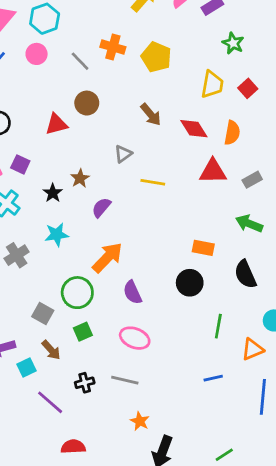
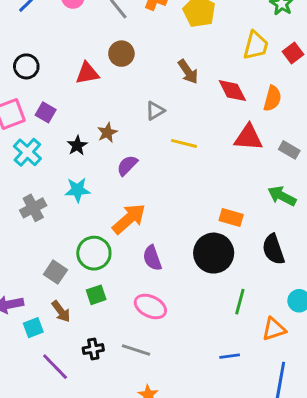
gray rectangle: (252, 180) -> (289, 150), turned 54
black circle: (190, 283) -> (214, 253), size x1.4

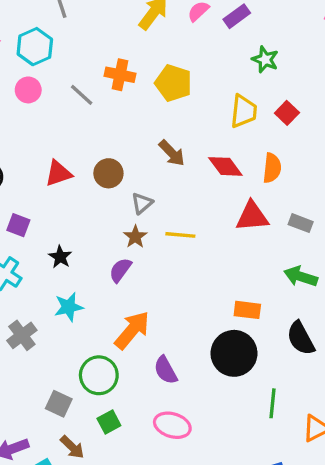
brown circle: (121, 54) -> (108, 173), moved
brown star: (107, 133) -> (135, 237), moved

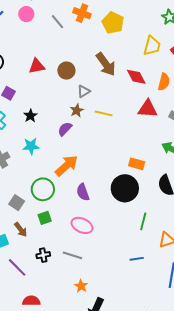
brown arrow: (172, 153) -> (106, 64), size x1.4

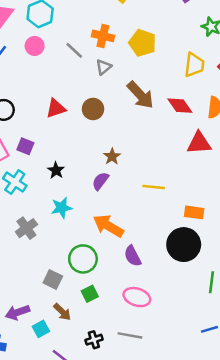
gray triangle: (84, 91) -> (104, 67), moved
yellow line: (104, 113) -> (154, 187), moved
orange arrow: (67, 166) -> (108, 226), turned -100

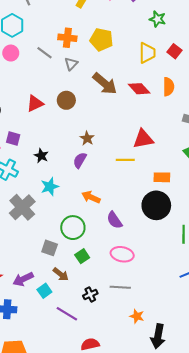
red triangle: (199, 143) -> (143, 139), moved
orange arrow: (108, 226) -> (91, 197), size x0.7
gray cross: (26, 228) -> (22, 207), size x1.4

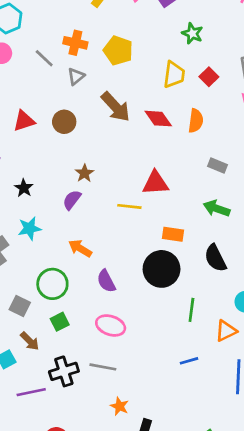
black cross: (90, 295) -> (64, 371), size x1.5
purple line: (67, 314) -> (31, 392), turned -50

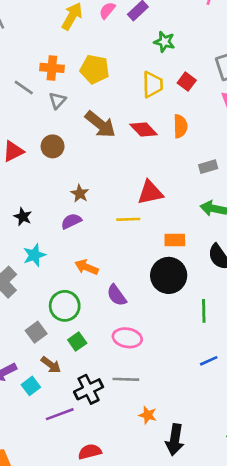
gray rectangle: (218, 166) -> (208, 167), turned -30
purple semicircle: (72, 200) -> (71, 221), turned 36
gray square: (20, 306) -> (36, 332), turned 36

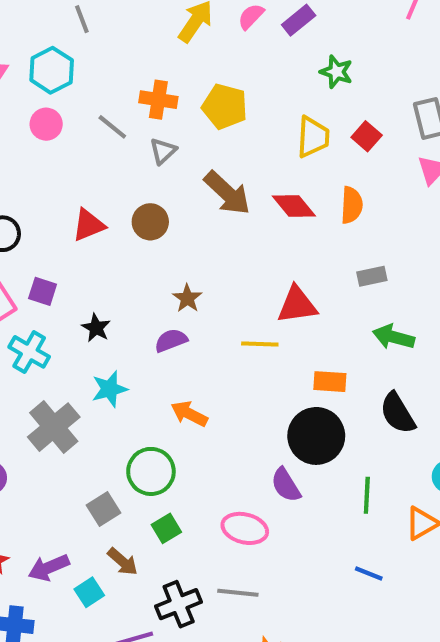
gray rectangle: (208, 167) -> (372, 276), moved
purple semicircle: (117, 295) -> (286, 485), moved
blue line: (209, 361) -> (369, 573), turned 42

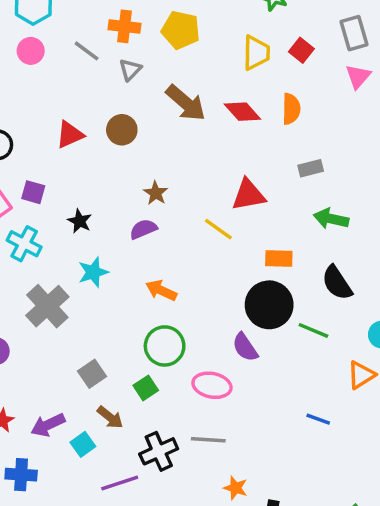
yellow line: (260, 344) -> (218, 229), turned 36
green circle: (151, 471) -> (165, 346), moved
green line: (367, 495) -> (313, 330), moved, turned -68

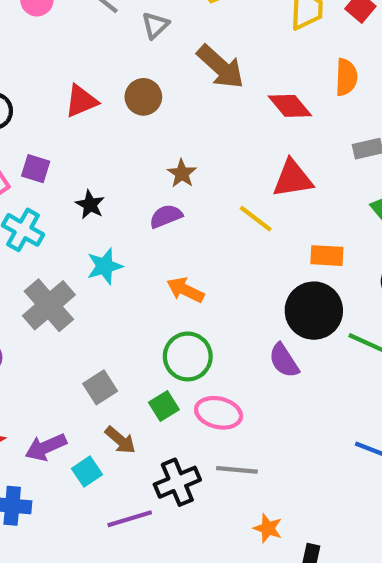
red diamond: (242, 112) -> (290, 106), moved
pink ellipse: (212, 385) -> (219, 413), moved

